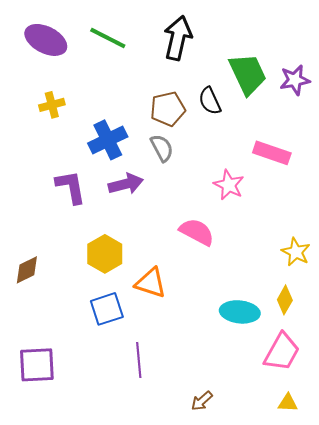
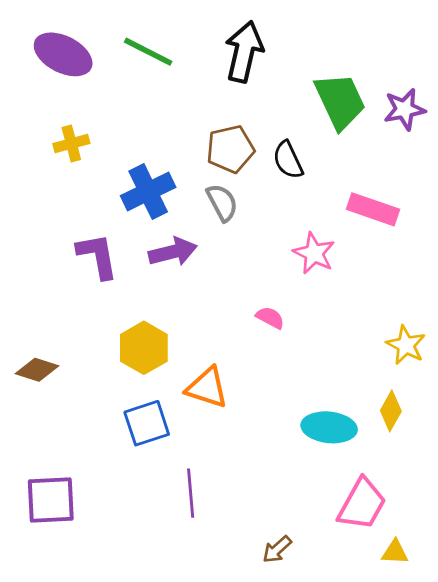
black semicircle: (210, 101) -> (288, 160), moved
pink semicircle: (197, 232) -> (270, 318), size x0.6
brown diamond: (27, 270) -> (37, 370), turned 44
pink trapezoid: (282, 352) -> (362, 504), moved

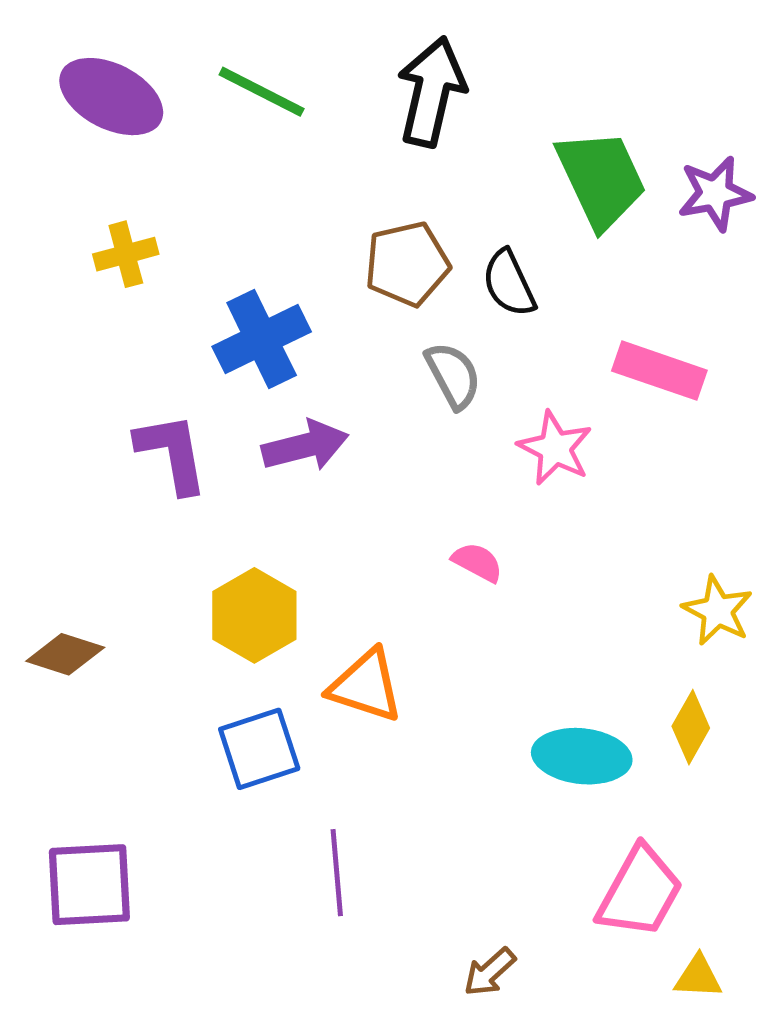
gray semicircle: (222, 202) -> (453, 375), moved

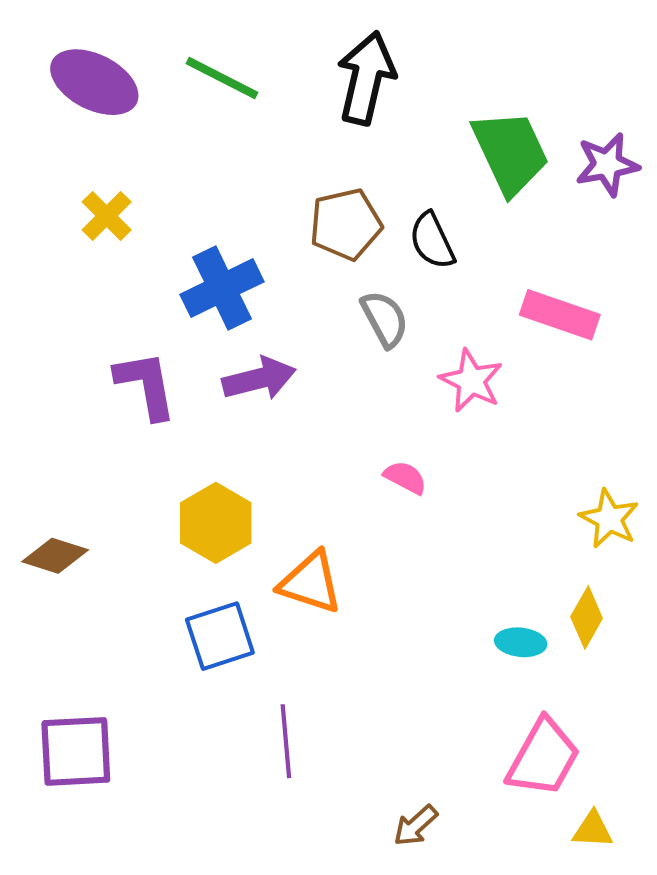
yellow cross: (126, 254) -> (107, 216), turned -30
cyan ellipse: (582, 756) -> (521, 642), moved, size x0.6

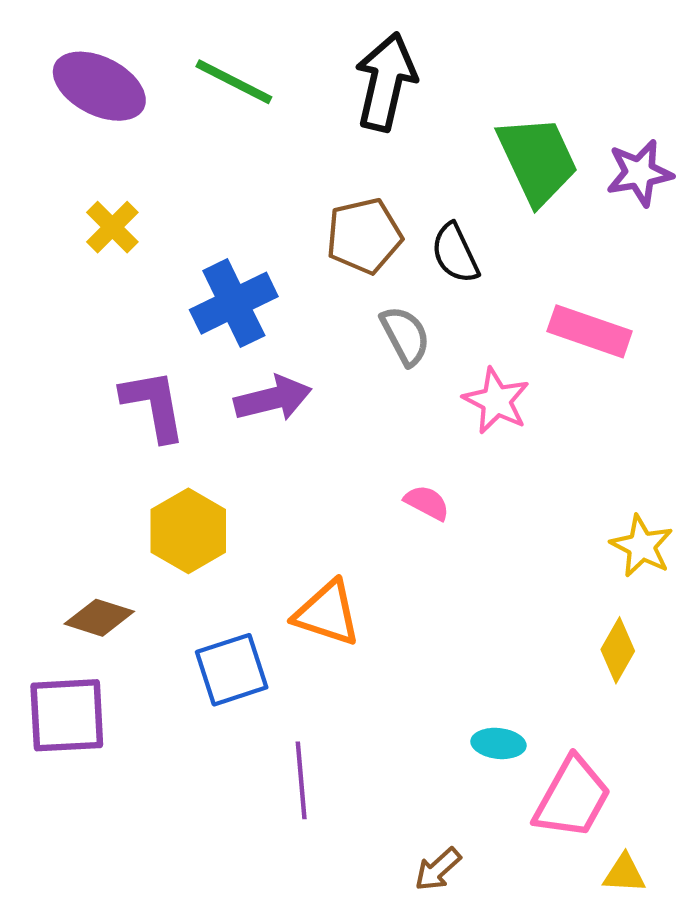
yellow hexagon: (216, 523) -> (188, 531), moved
brown diamond: (55, 556) -> (99, 618), moved
cyan ellipse: (521, 642) -> (498, 743), moved
purple square: (76, 751) -> (67, 715), moved

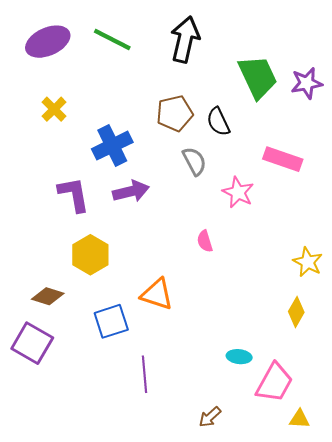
purple ellipse: (99, 86) -> (48, 42), turned -51
pink semicircle: (427, 503) -> (205, 241), turned -135
purple square: (67, 715) -> (32, 343), turned 33

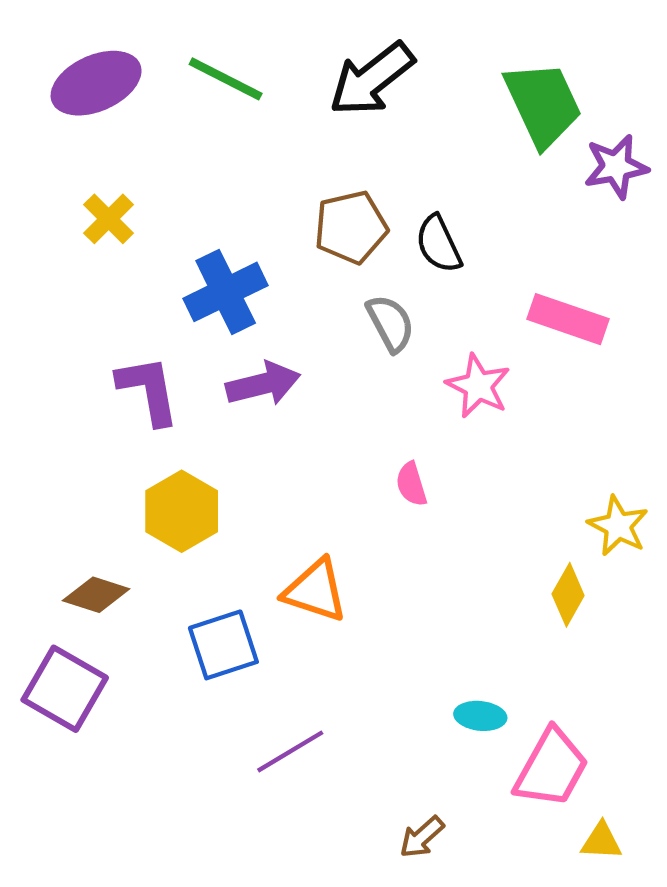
black arrow: (185, 40) -> (372, 79), turned -141
green trapezoid: (258, 77) -> (543, 104), moved
yellow diamond: (296, 312) -> (568, 595), moved
purple line: (144, 374) -> (290, 751), turned 64

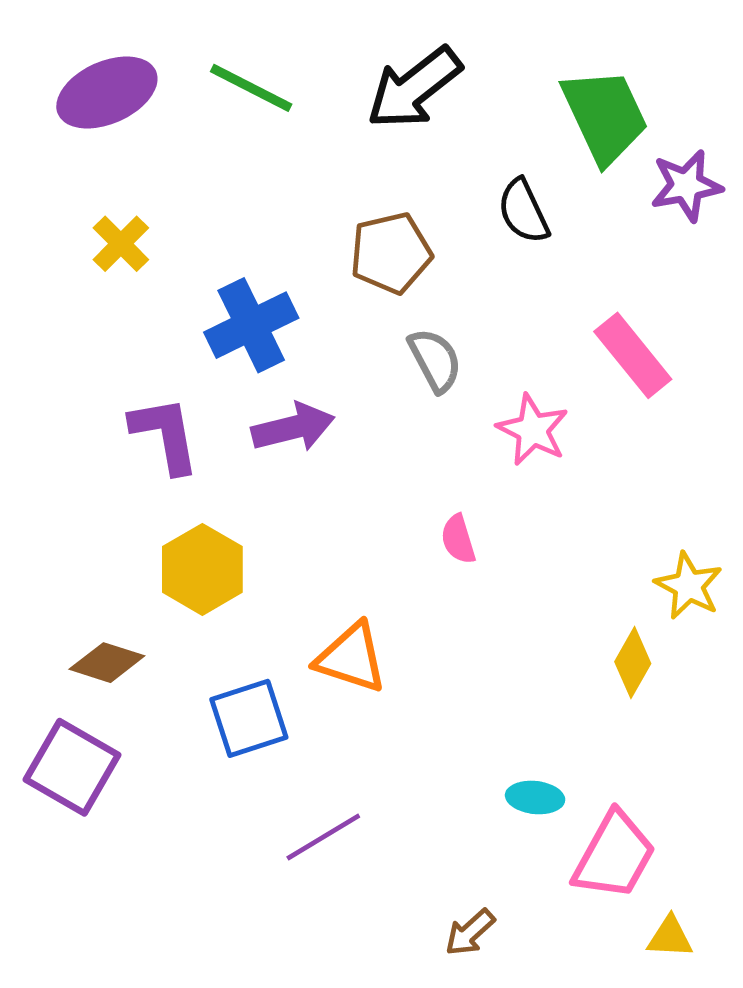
black semicircle: (439, 244) -> (523, 211), moved
pink rectangle: (568, 319) -> (633, 355), turned 32

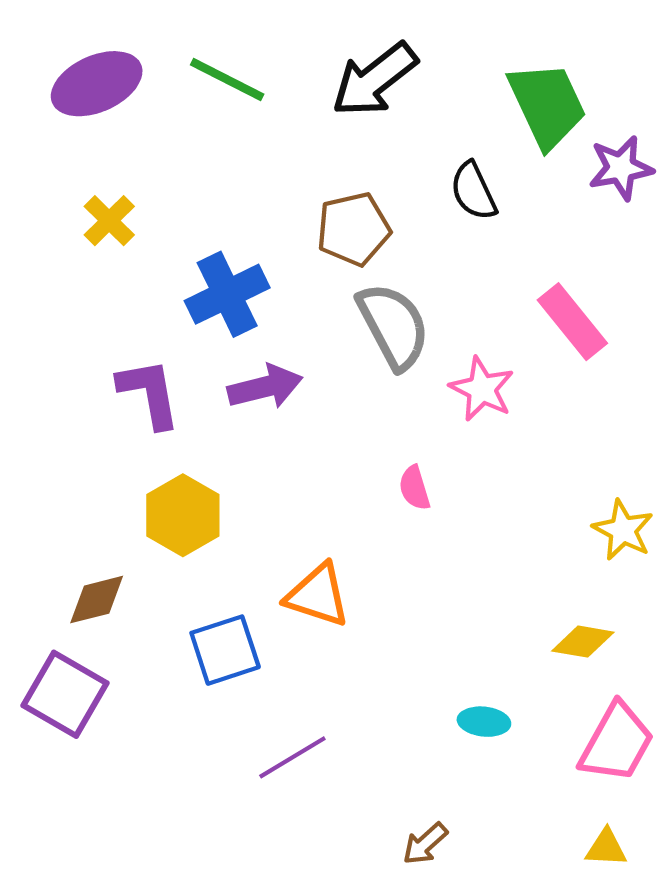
gray semicircle: (435, 360) -> (393, 326), size x1.5
brown diamond: (107, 663) -> (97, 600), turned -32
yellow diamond: (633, 663) -> (583, 642), moved, turned 70
pink trapezoid: (614, 856) -> (617, 743), moved

